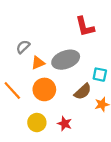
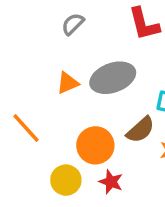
gray semicircle: (23, 47) -> (73, 24), moved
orange circle: (44, 89) -> (95, 145), moved

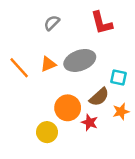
orange line: (26, 128) -> (19, 68), moved
red star: (111, 182) -> (89, 122), moved

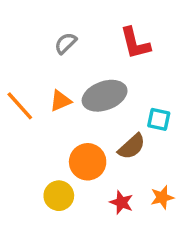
orange star: (121, 111) -> (162, 197), moved
red star: (89, 122) -> (121, 202), moved

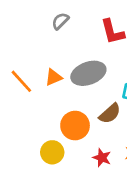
gray semicircle: (66, 43) -> (60, 21), moved

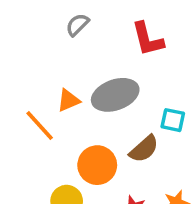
orange line: (21, 81) -> (40, 125), moved

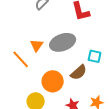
orange triangle: (68, 100) -> (37, 45), turned -32

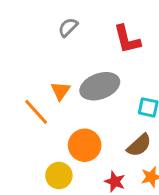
brown semicircle: (79, 72) -> (139, 145), moved

